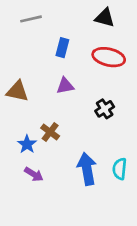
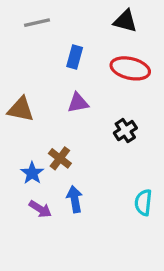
blue arrow: (87, 169) -> (75, 199), moved, size x0.7

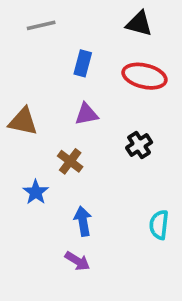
brown cross: (60, 158) -> (70, 161), moved
purple arrow: (40, 209) -> (77, 261), moved

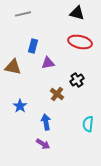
blue rectangle: (83, 63) -> (33, 46), moved
brown cross: (70, 161) -> (57, 94), moved

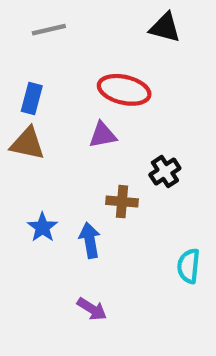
red ellipse: (80, 42) -> (124, 90), moved
blue rectangle: (33, 46) -> (32, 98), moved
brown cross: (57, 94) -> (122, 202), turned -32
blue arrow: (46, 122) -> (90, 240), moved

